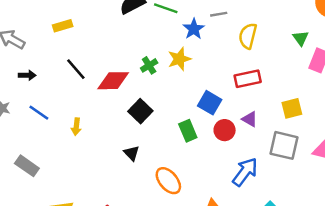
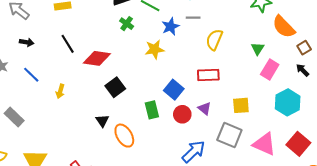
green cross: (149, 65) -> (127, 24), moved, turned -32
orange ellipse: (168, 181) -> (124, 136), moved

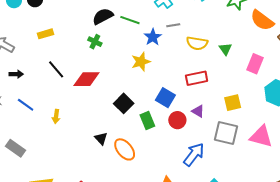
green cross: (127, 24) -> (95, 42), moved
yellow semicircle: (214, 40) -> (197, 43), turned -95
green triangle: (258, 49) -> (225, 49), moved
black square: (115, 87) -> (124, 103), moved

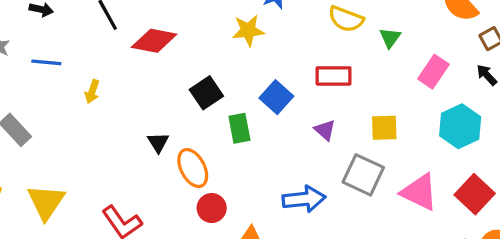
blue line: (26, 105) -> (46, 62), turned -42
red circle: (177, 120) -> (212, 208), moved
blue arrow: (194, 154) -> (304, 199), turned 35

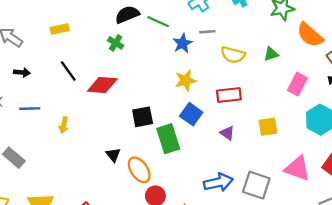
yellow star: (248, 30) -> (186, 81), moved
green triangle: (390, 38) -> (271, 54), moved, turned 42
black square: (206, 93) -> (143, 117), turned 30
green rectangle: (239, 128) -> (168, 139), size x1.4
gray square: (363, 175) -> (256, 185), moved

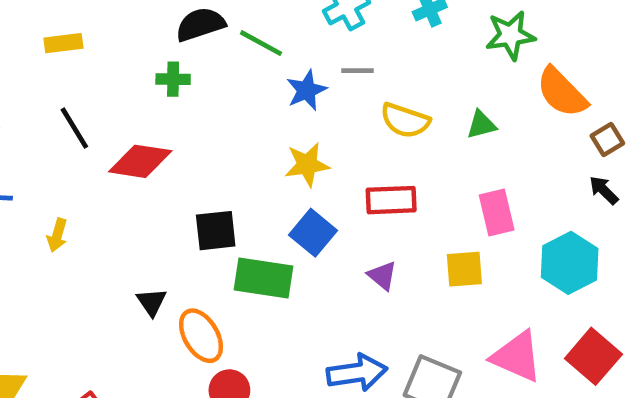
green cross: (116, 43) -> (173, 79), turned -35
pink rectangle: (298, 84) -> (497, 212), moved, turned -45
green rectangle: (168, 139) -> (264, 278), turned -68

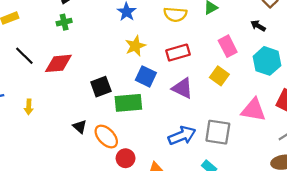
black arrow: (604, 190) -> (258, 26), moved
yellow square: (464, 269) -> (219, 76), turned -36
purple triangle: (382, 276) -> (183, 88), size x1.5

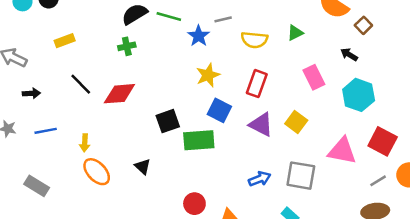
red rectangle: (178, 53) -> (257, 84), turned -55
yellow square: (219, 76) -> (296, 122), moved
blue arrow: (182, 136) -> (260, 179), size x0.7
orange ellipse: (106, 137) -> (97, 172), moved

